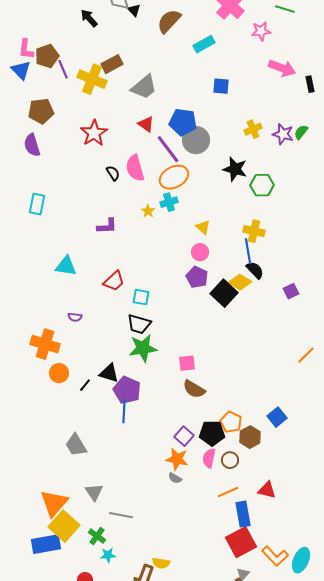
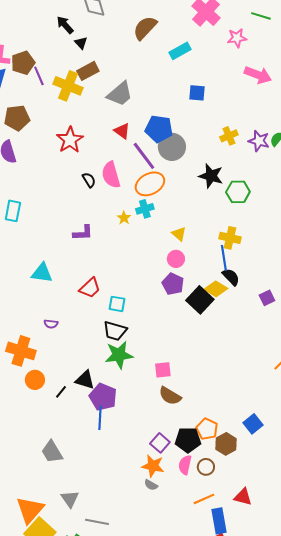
black triangle: (134, 10) -> (81, 43), moved

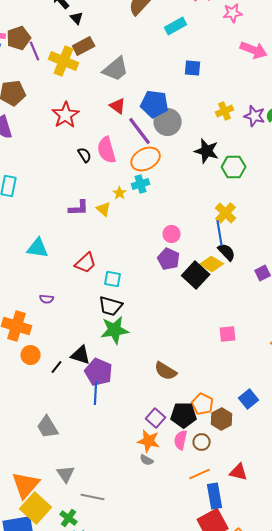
yellow triangle: (179, 234) -> (104, 209), moved
yellow cross: (230, 238) -> (226, 213), turned 30
pink square: (163, 370) -> (228, 334), moved

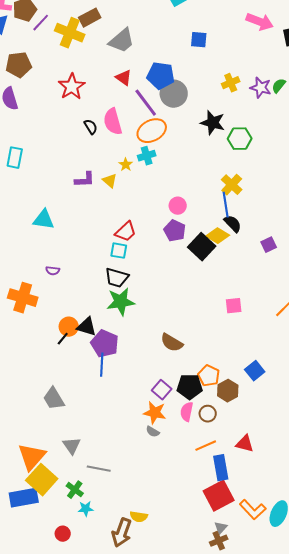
purple line: (35, 51) -> (41, 23), turned 66
red trapezoid: (86, 263) -> (126, 232), moved
orange circle: (31, 355) -> (69, 327), moved

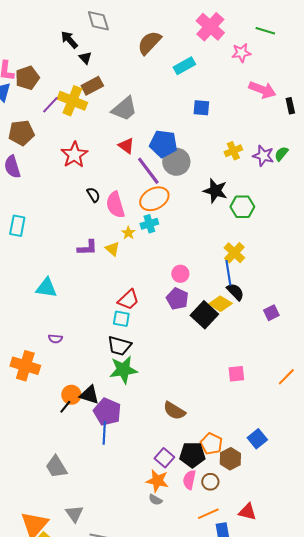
purple line: (41, 23) -> (50, 105), moved
pink semicircle: (113, 122) -> (115, 205), moved

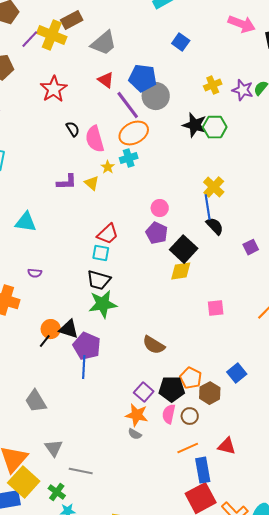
blue square: (201, 108) -> (181, 42), turned 30
green hexagon: (242, 207) -> (215, 127), moved
yellow diamond: (220, 304) -> (181, 271), moved, turned -40

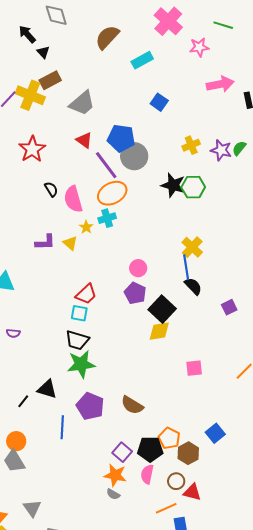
pink arrow: (242, 24) -> (220, 84), turned -32
orange circle: (51, 329) -> (16, 441), moved
purple pentagon: (87, 346) -> (90, 406), moved
brown circle: (190, 416) -> (176, 481), moved
red triangle: (227, 446) -> (192, 492), moved

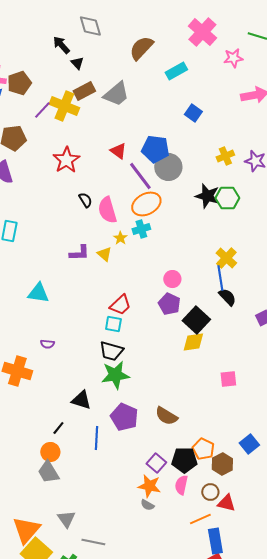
gray trapezoid: (82, 103) -> (116, 94), moved
black line: (23, 401) -> (58, 428), moved

